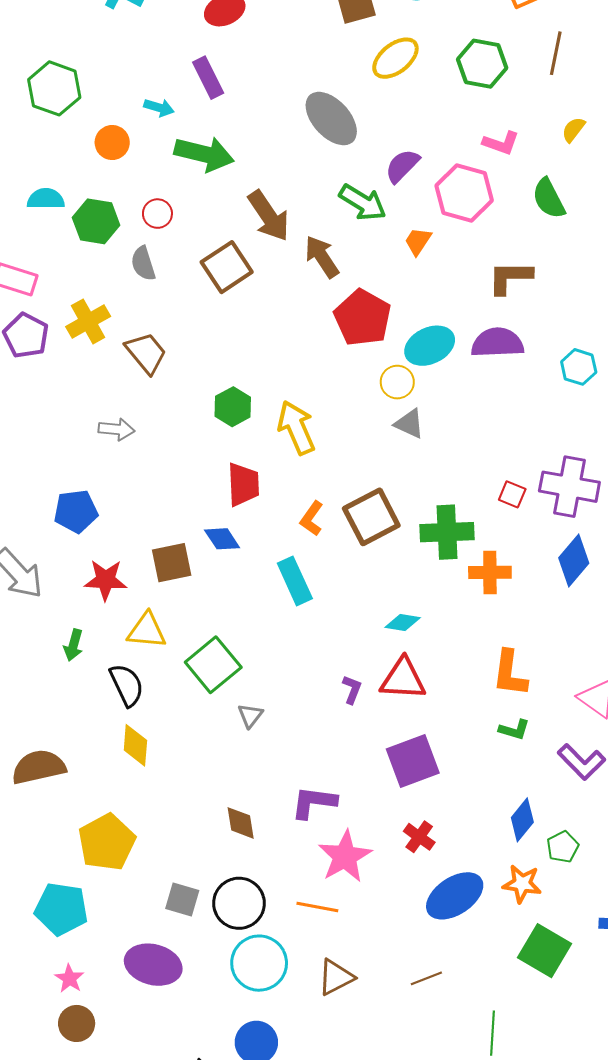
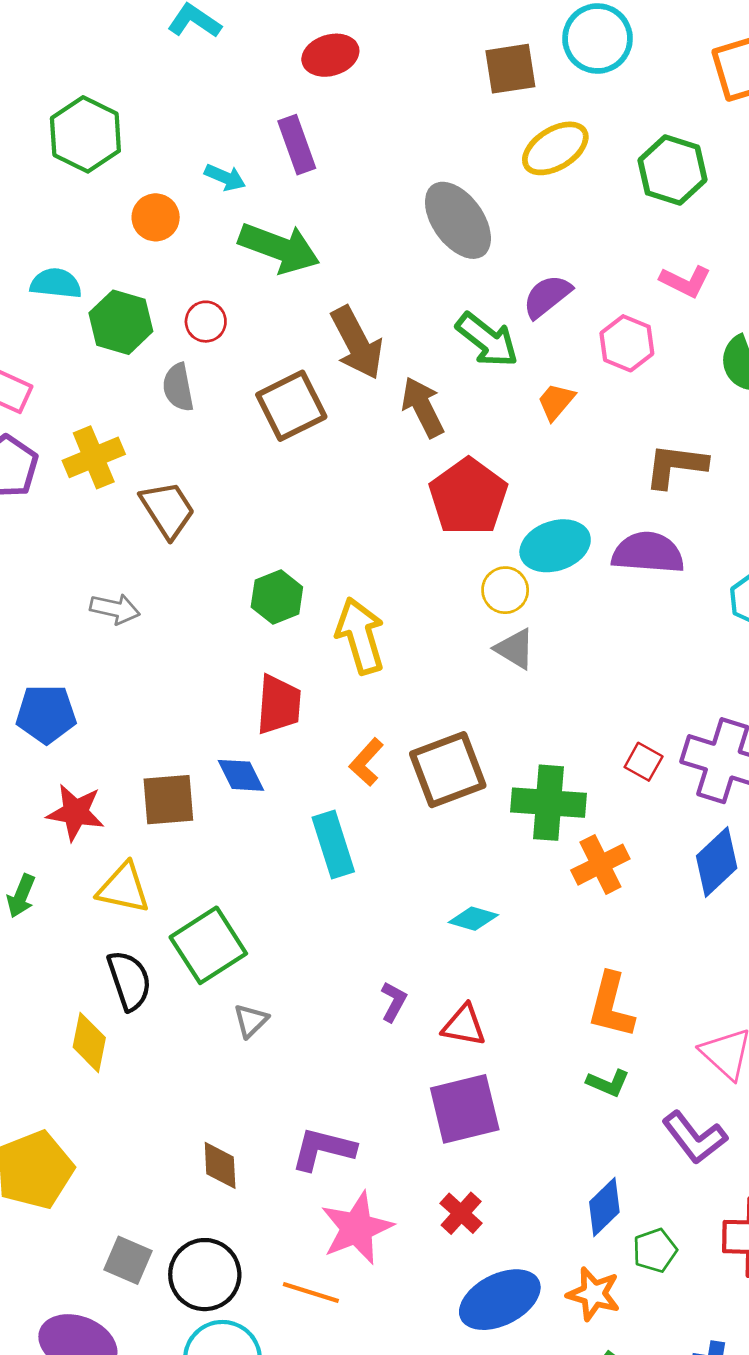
pink hexagon: (464, 193) -> (627, 343), size x0.7
orange cross: (490, 572) -> (600, 865), turned -33
red triangle: (403, 679) -> (464, 1025), moved, size x0.7
black semicircle: (127, 685) -> (129, 980), moved

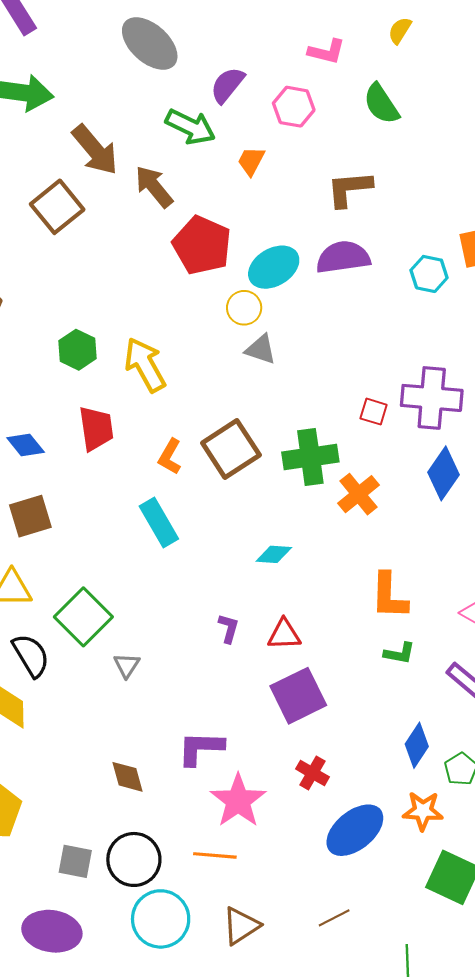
blue diamond: (241, 775) -> (26, 445), moved

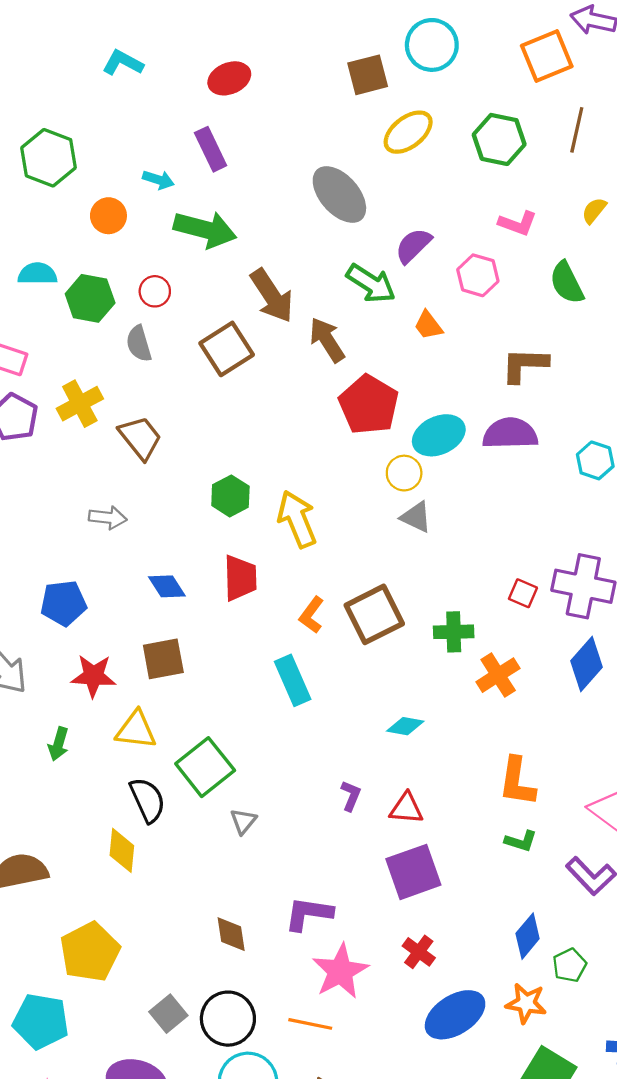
orange trapezoid: (251, 161) -> (428, 325), turned -72
green cross: (310, 457) -> (454, 632), size x0.7
gray square: (75, 861) -> (168, 1014), turned 33

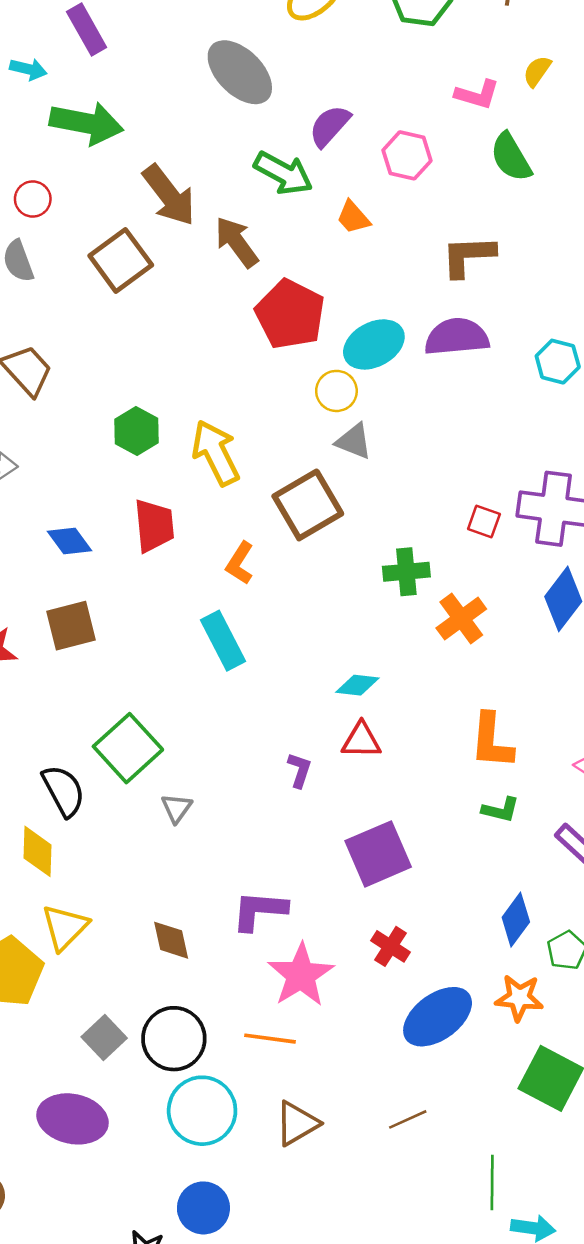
pink L-shape: (518, 223) -> (477, 94), moved
brown square: (374, 614) -> (308, 505), moved
yellow triangle: (136, 730) -> (65, 927), moved, turned -48
red triangle: (406, 808) -> (361, 740), moved

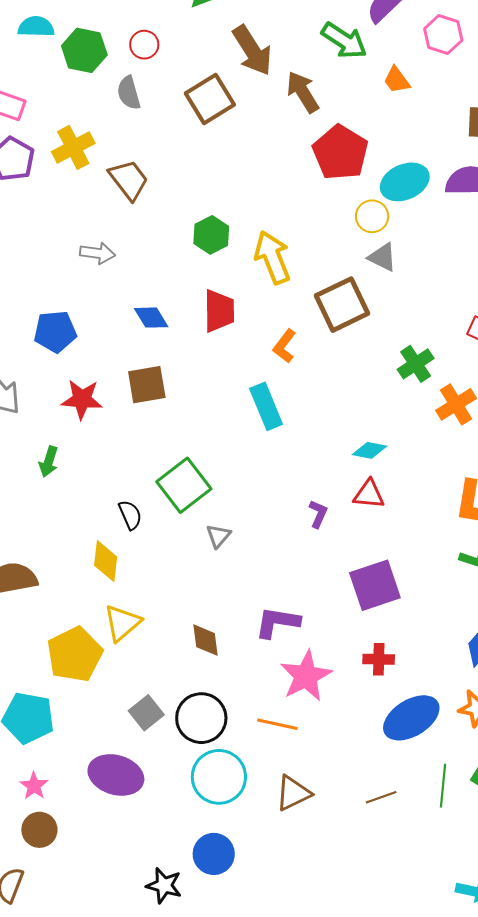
green cross: (406, 572) -> (416, 364), turned -33
black semicircle: (64, 791) -> (130, 515), size x0.7
red cross: (391, 946) -> (379, 659), turned -36
green line: (492, 1182) -> (443, 786), moved

